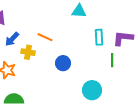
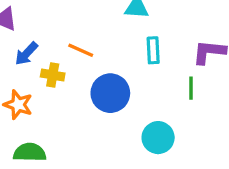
cyan rectangle: (99, 37) -> (153, 50), moved
blue circle: (63, 63) -> (110, 93), size x1.5

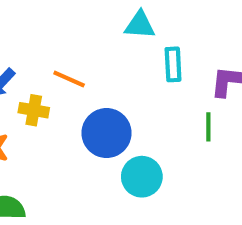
cyan rectangle: (153, 50) -> (173, 64), moved
cyan circle: (158, 138) -> (142, 177), moved

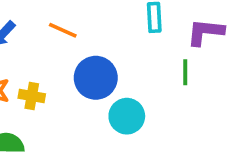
yellow cross: (34, 110) -> (32, 96), moved

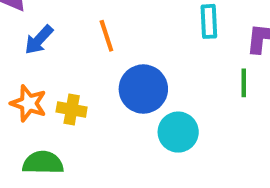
orange line: (63, 30) -> (106, 36), turned 48

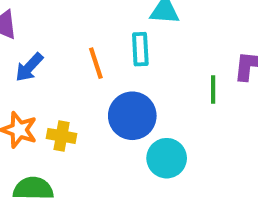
cyan rectangle: (209, 21) -> (140, 49), moved
green line: (244, 83) -> (213, 90), moved

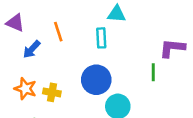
orange line: (96, 63) -> (58, 32), moved
green line: (213, 90) -> (153, 72), moved

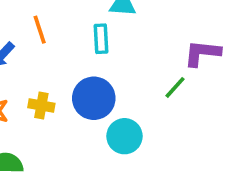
green line: (153, 72) -> (175, 87), turned 42
yellow cross: (52, 92) -> (41, 105), moved

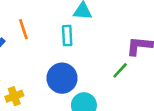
yellow cross: (41, 105) -> (14, 96), moved, turned -30

